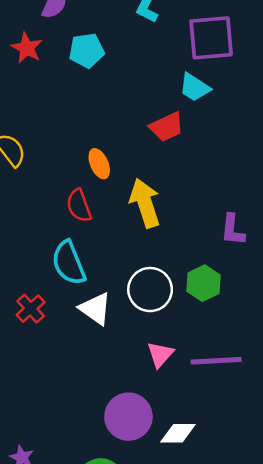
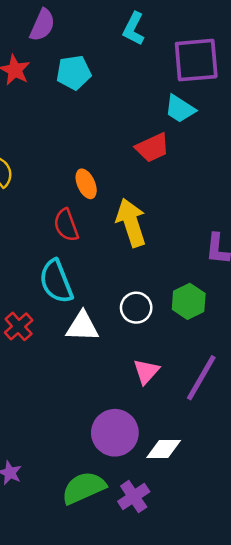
white circle: (150, 290) -> (136, 308), size x0.7
white triangle: (95, 309) -> (82, 326), turned -33
purple line: (216, 361) -> (201, 378), turned -57

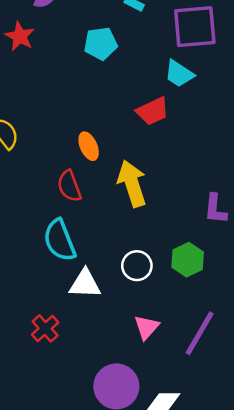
cyan pentagon: (74, 73) -> (101, 44), moved
red cross: (19, 326) -> (45, 328), moved

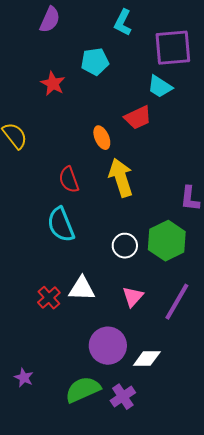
red star: (20, 36) -> (53, 84), moved
orange ellipse: (89, 146) -> (102, 138), moved
green hexagon: (188, 260) -> (167, 241), size x1.4
white triangle: (85, 284) -> (82, 289), moved

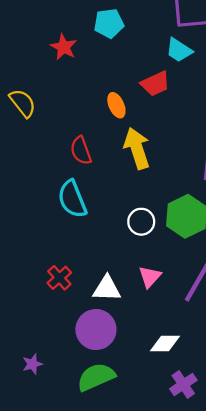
white triangle: (82, 289) -> (107, 289), moved
purple circle: (108, 346) -> (96, 330), moved
purple star: (24, 378) -> (32, 364), turned 30
purple cross: (123, 397) -> (183, 385), moved

